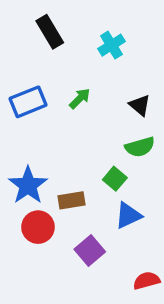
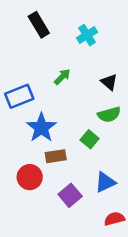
blue rectangle: (28, 102) -> (19, 96), moved
blue star: (28, 185) -> (41, 128), moved
blue triangle: (128, 215) -> (105, 182), moved

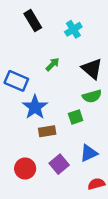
black triangle: (109, 82) -> (92, 69), size x1.5
blue rectangle: (19, 96) -> (16, 81), turned 45
green square: (90, 139) -> (76, 117), turned 32
red circle: (30, 177) -> (25, 169), moved

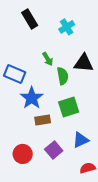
green arrow: (53, 64) -> (48, 59), turned 104
black triangle: (92, 69) -> (84, 63), turned -35
green semicircle: (92, 96) -> (63, 76), moved, turned -84
green square: (76, 117) -> (69, 107), size x1.5

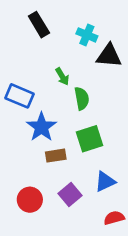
cyan cross: (67, 27) -> (87, 35), turned -35
black triangle: (84, 63) -> (109, 56), moved

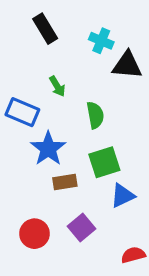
green arrow: (62, 76) -> (57, 86), moved
blue triangle: (105, 182) -> (123, 196), moved

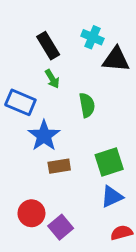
black rectangle: (45, 29) -> (48, 46), moved
green square: (104, 162) -> (109, 162), moved
blue triangle: (123, 196) -> (112, 197), moved
purple square: (82, 228) -> (61, 227), moved

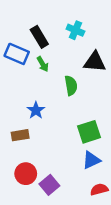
black triangle: (116, 59) -> (95, 62), moved
blue rectangle: (20, 102) -> (17, 54), moved
blue star: (44, 136) -> (36, 110), size x0.7
brown rectangle: (59, 166) -> (20, 135), moved

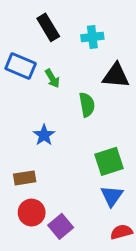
cyan cross: (75, 30) -> (92, 37), turned -30
black rectangle: (39, 37) -> (48, 27), moved
brown rectangle: (20, 135) -> (25, 178), moved
blue triangle: (91, 160) -> (112, 196), turned -30

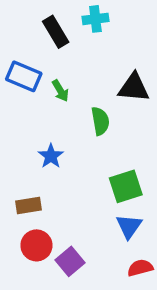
cyan cross: (92, 37) -> (95, 19), moved

